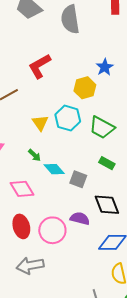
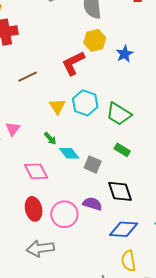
red L-shape: (40, 66) -> (73, 63), moved
yellow hexagon: (85, 88) -> (95, 40), moved

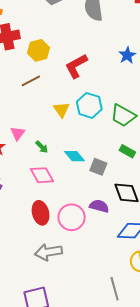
yellow hexagon: (95, 40) -> (38, 50), moved
green arrow: (50, 138) -> (42, 147), moved

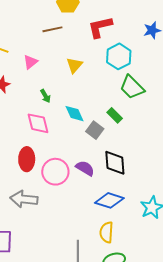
cyan hexagon: (89, 105) -> (119, 56), moved
pink triangle: (18, 133) -> (30, 62), moved
green rectangle: (127, 151) -> (115, 115), moved

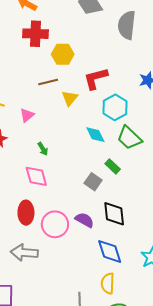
yellow triangle: (74, 65) -> (70, 98), moved
cyan diamond: (75, 114) -> (95, 135), moved
blue diamond: (109, 200) -> (110, 251), turned 56

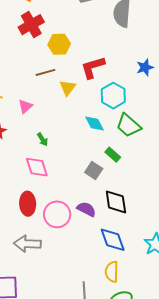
red cross: (35, 34) -> (31, 25), turned -30

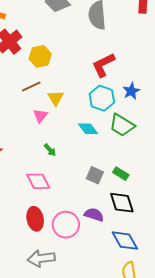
red L-shape: (93, 67) -> (103, 65), moved
blue star: (145, 67) -> (131, 91), moved
pink triangle: (25, 106) -> (40, 116), moved
green arrow: (42, 139) -> (50, 150), moved
green rectangle: (113, 155) -> (121, 174), moved

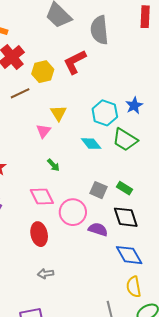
red L-shape: (103, 65) -> (75, 62), moved
brown line: (31, 86) -> (20, 93), moved
pink circle: (66, 225) -> (73, 212), moved
gray arrow: (41, 258) -> (46, 274), size x0.6

